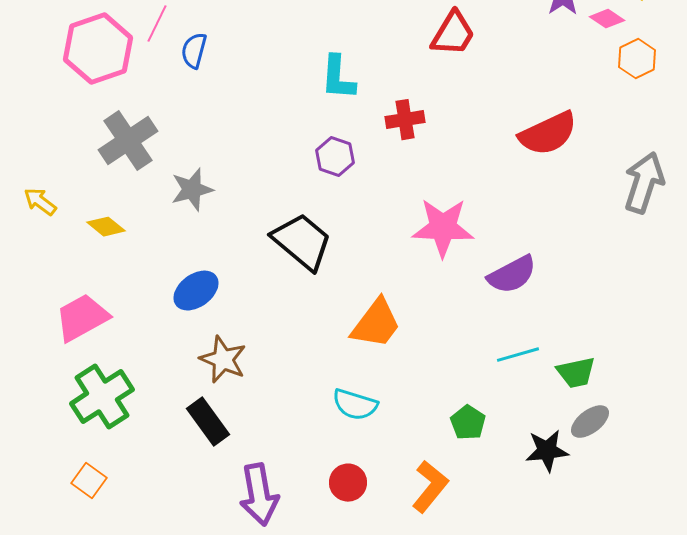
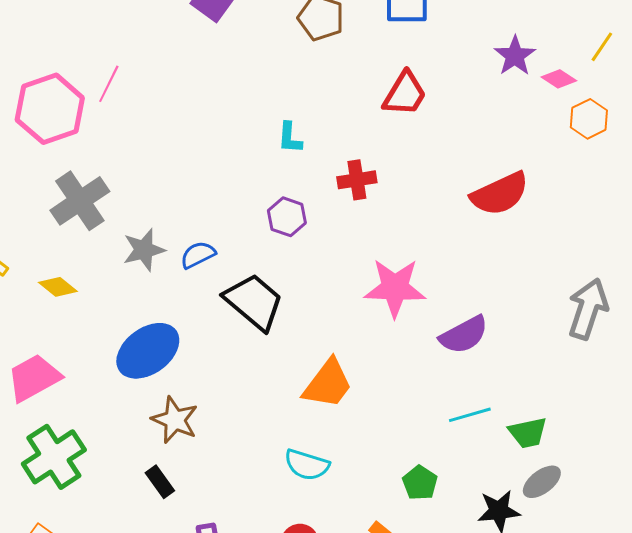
blue semicircle: (194, 51) -> (198, 255), moved, turned 48
cyan L-shape: (338, 78) -> (290, 138), size x0.7
gray arrow: (644, 183) -> (588, 309), moved
blue ellipse: (196, 291) -> (148, 351), size x1.4
black rectangle: (208, 422) -> (160, 482), size x0.7

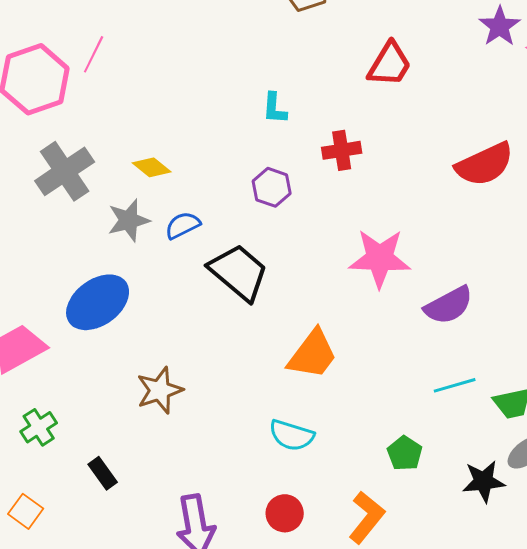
yellow diamond: (58, 287) -> (152, 167), moved
blue ellipse: (148, 351) -> (98, 302), moved
brown star: (175, 420) -> (160, 390), turned 30
green cross: (54, 457) -> (39, 427), size x0.6
black rectangle: (160, 482) -> (103, 473), moved

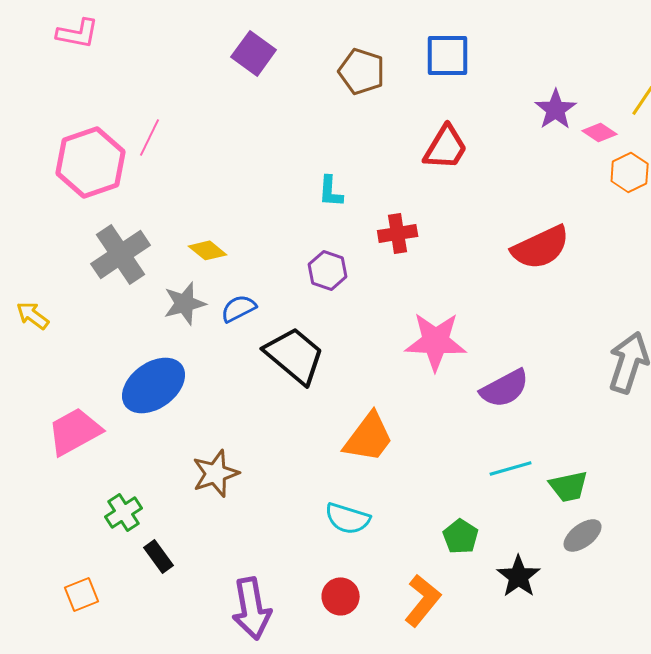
green cross: (39, 427) -> (124, 512), moved
black star: (484, 481) -> (519, 576), moved, turned -30
orange square: (26, 511) -> (82, 594), turned 32

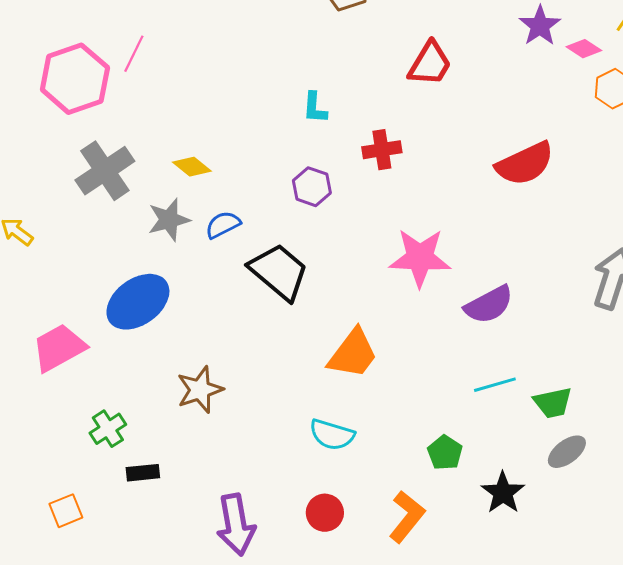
black rectangle: (159, 556) -> (143, 473), turned -60

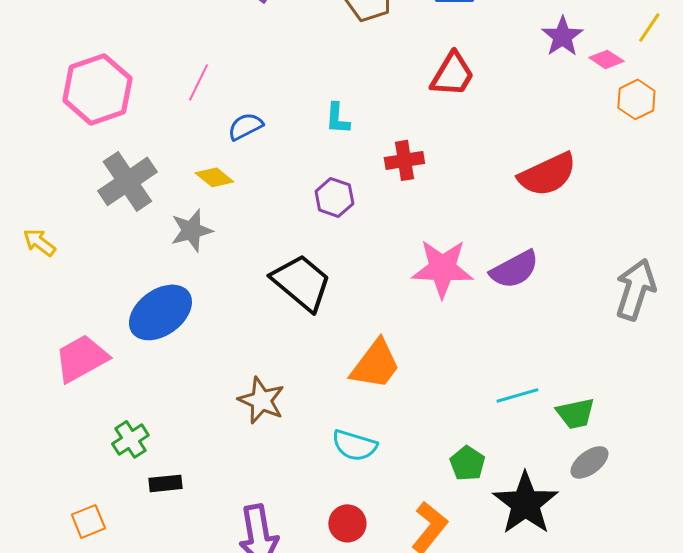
pink line: (134, 54) -> (198, 82), moved
blue semicircle: (223, 225) -> (245, 126), moved
purple semicircle: (489, 305) -> (514, 269), moved
brown star: (200, 390) -> (261, 400), moved, turned -30
black star: (503, 493) -> (525, 503), size x1.5

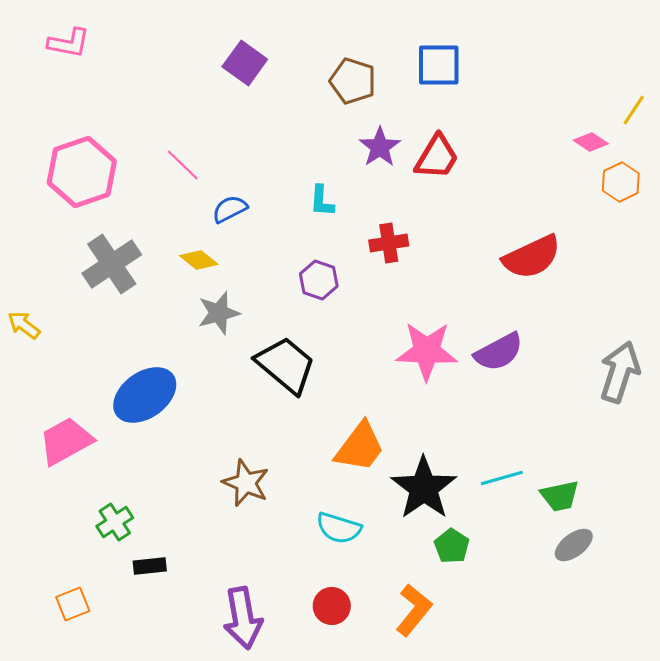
purple star: (562, 36) -> (380, 147), moved
pink line: (198, 82) -> (183, 165), turned -72
gray star: (191, 230) -> (219, 313), moved
black star: (525, 503) -> (424, 488), moved

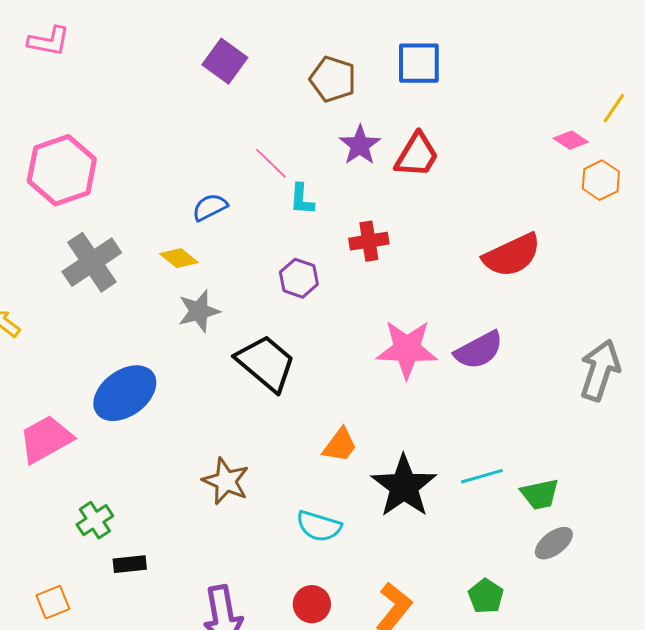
pink line: (183, 165) -> (271, 163), moved
orange trapezoid: (360, 447) -> (340, 445), size x0.7
green pentagon: (452, 546) -> (486, 596), moved

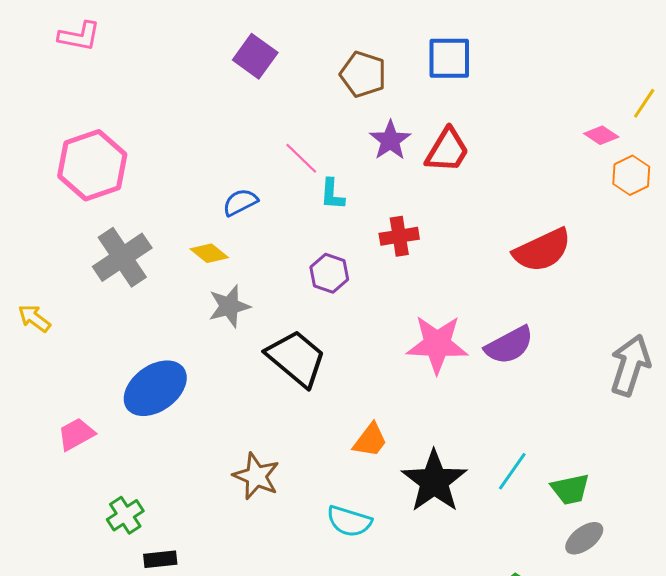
pink trapezoid: (46, 439) -> (76, 434), size x0.7
cyan line: (482, 476) -> (512, 471), turned -39

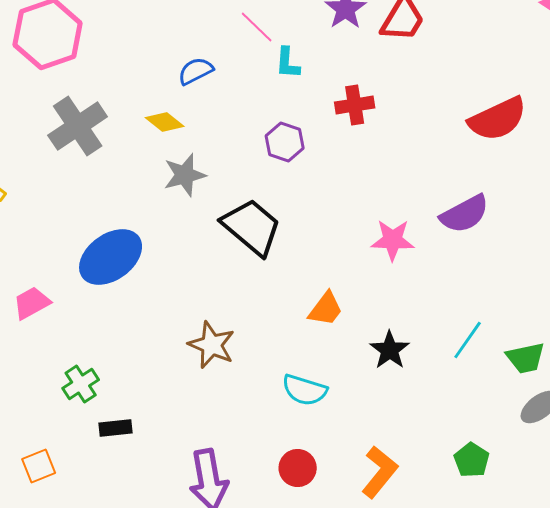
pink star: (437, 344) -> (393, 240), moved, size x0.7
black star: (434, 481) -> (390, 350), size x0.6

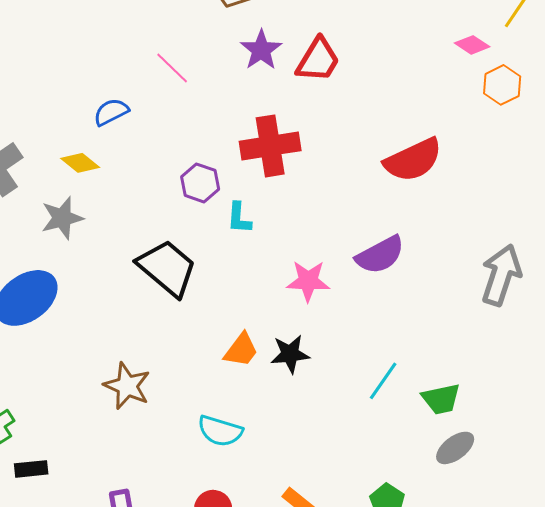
cyan L-shape: (288, 63) -> (239, 218), moved
red cross: (355, 105) -> (270, 146), size x1.5
gray star: (185, 175) -> (62, 218), moved
black star: (390, 350) -> (290, 354), moved, turned 30

